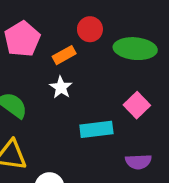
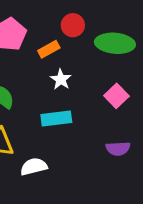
white star: (61, 87) -> (61, 79), moved
cyan rectangle: (96, 129) -> (56, 118), moved

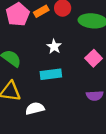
orange rectangle: (49, 49) -> (41, 11), moved

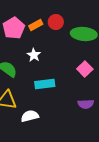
white star: (54, 47) -> (34, 55), moved

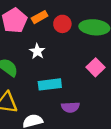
red circle: (56, 22) -> (62, 24), moved
purple semicircle: (86, 104) -> (70, 107), moved

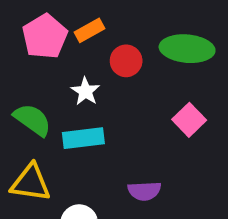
red circle: (62, 24) -> (126, 61), moved
cyan rectangle: (50, 84) -> (83, 138), moved

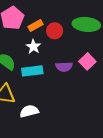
orange rectangle: (89, 30) -> (36, 26), moved
purple semicircle: (144, 191) -> (64, 67), moved

